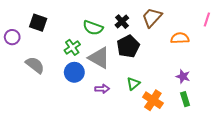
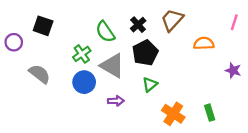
green semicircle: (93, 28) -> (105, 32), turned 36
purple star: (183, 76) -> (233, 70), moved
green triangle: (133, 84) -> (150, 84), moved

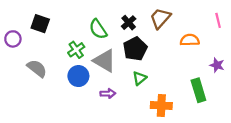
pink line: (234, 22) -> (218, 20), turned -32
green rectangle: (210, 113) -> (198, 90), moved, size x1.5
orange cross: (173, 114) -> (161, 105), turned -30

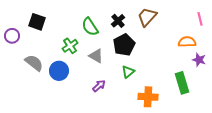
orange semicircle: (190, 40) -> (187, 42), moved
gray triangle: (105, 61) -> (96, 56), size x0.7
blue circle: (78, 76) -> (59, 71), moved
purple arrow: (108, 93) -> (99, 86), turned -40

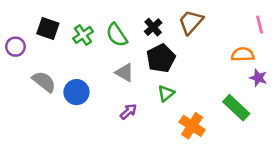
green cross: (70, 46) -> (83, 35), moved
green rectangle: (182, 83) -> (236, 108), turned -30
orange cross: (148, 97) -> (192, 126), turned 30

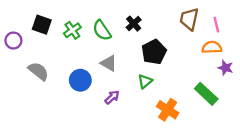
brown trapezoid: (191, 22) -> (189, 19), moved, turned -30
pink line: (260, 25) -> (216, 25), moved
black pentagon: (161, 58) -> (154, 52), moved
blue circle: (76, 92) -> (80, 80), moved

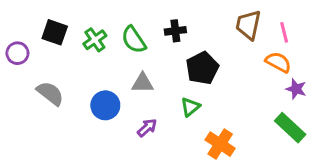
black cross: (134, 24) -> (175, 31), turned 35
orange semicircle: (212, 47) -> (278, 62), turned 30
gray triangle: (109, 63) -> (143, 83), turned -30
green rectangle: (206, 94) -> (290, 128), moved

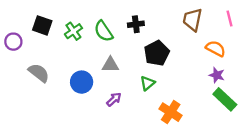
pink line: (284, 32) -> (229, 18), moved
purple star: (296, 89) -> (217, 75), moved

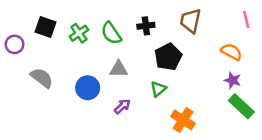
brown trapezoid: (192, 20) -> (190, 21), moved

